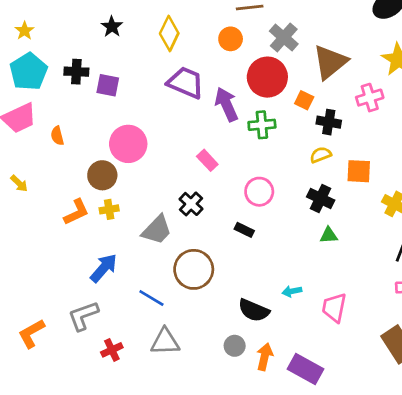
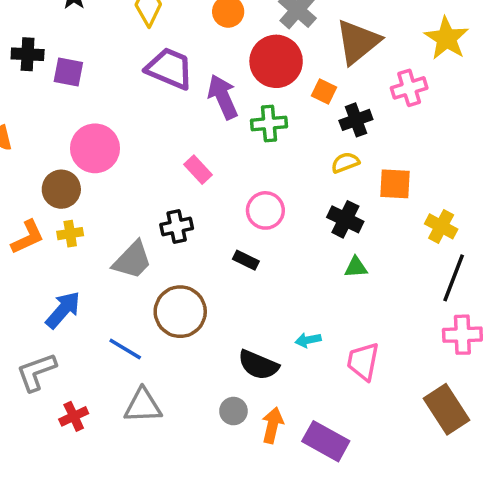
black cross: (329, 122) -> (356, 120), turned -30
black cross: (191, 204) -> (177, 226), turned 35

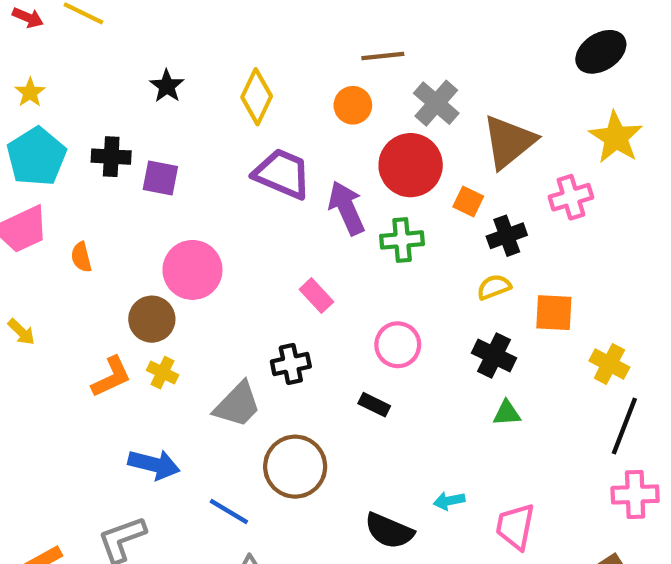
yellow cross: (70, 234) -> (163, 373), turned 35
blue arrow: (63, 310) -> (154, 464), turned 63

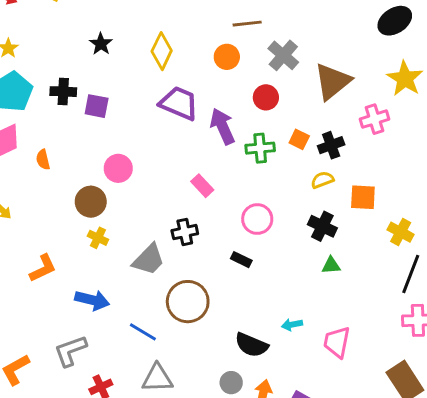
red circle: (411, 165) -> (266, 97), size x0.6
orange square: (468, 201) -> (299, 139), moved
pink circle: (192, 270) -> (118, 168), size x0.7
orange L-shape: (111, 377) -> (43, 268), moved

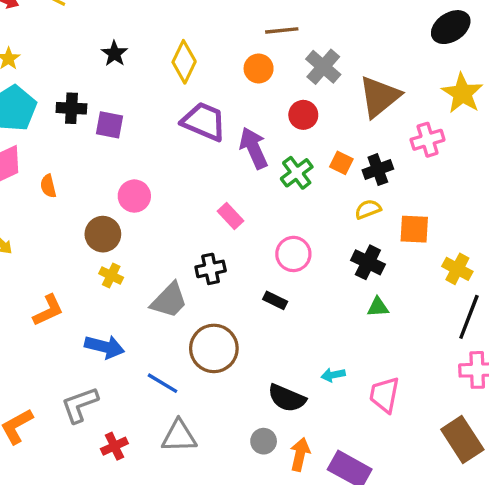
green cross: (260, 148) -> (297, 173), turned -32

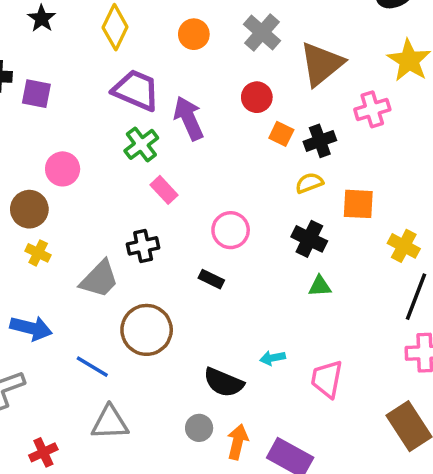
red circle: (303, 115) -> (257, 97), moved
green cross: (297, 173) -> (141, 144), moved
red cross: (114, 446) -> (43, 452), moved

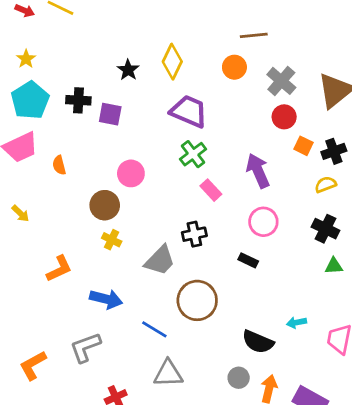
black star: (42, 18) -> (128, 70), moved
gray cross: (262, 32) -> (281, 81), moved
purple arrow: (189, 118) -> (258, 171), moved

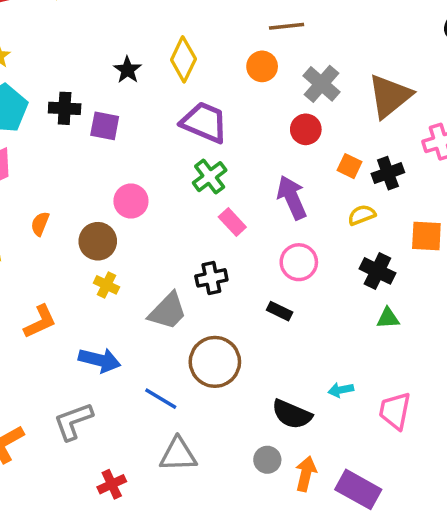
red circle: (284, 117) -> (306, 129), moved
orange semicircle: (59, 165) -> (40, 224), moved, turned 36
yellow semicircle: (326, 184) -> (362, 215), moved

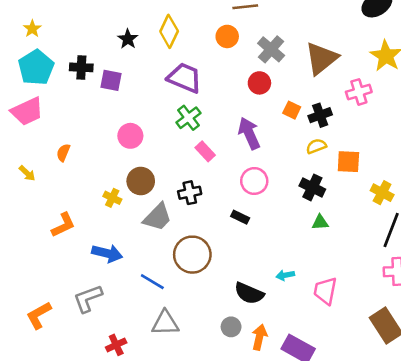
yellow semicircle: (362, 215) -> (316, 146), moved
brown circle: (98, 241) -> (141, 181), moved

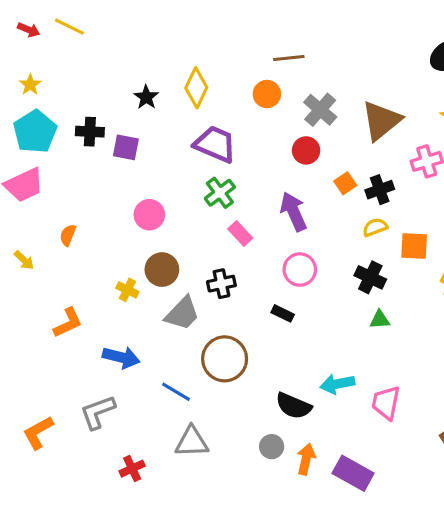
orange square: (292, 110) -> (345, 183), turned 30
cyan arrow: (285, 275) -> (337, 384), size x1.5

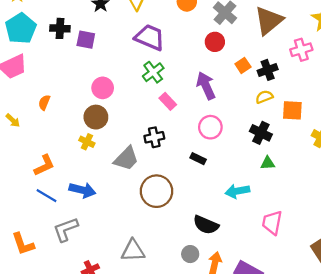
brown circle: (162, 270) -> (96, 117), moved
cyan arrow: (337, 384) -> (237, 191), moved
blue line: (176, 392) -> (46, 196), moved
orange L-shape: (38, 432) -> (23, 244), turned -80

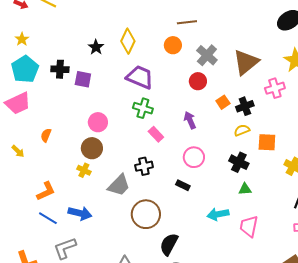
green cross: (153, 72) -> (143, 108), turned -36
purple arrow: (206, 86) -> (190, 120), size x0.7
pink trapezoid: (272, 223) -> (249, 226), moved
black semicircle: (206, 225) -> (169, 244), moved, turned 95

